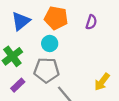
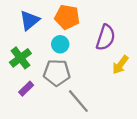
purple semicircle: (91, 22) -> (106, 37), moved, size x1.6
yellow arrow: (102, 82) -> (120, 65), moved

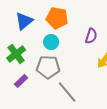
purple semicircle: (106, 37) -> (91, 36), size x0.7

